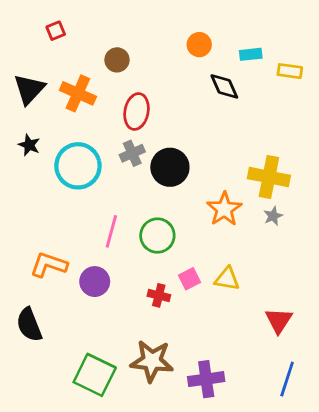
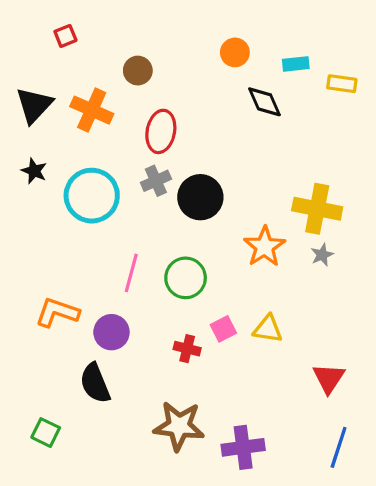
black semicircle: (29, 325) -> (95, 383), moved
green square: (95, 375) -> (46, 433), moved, size x0.6

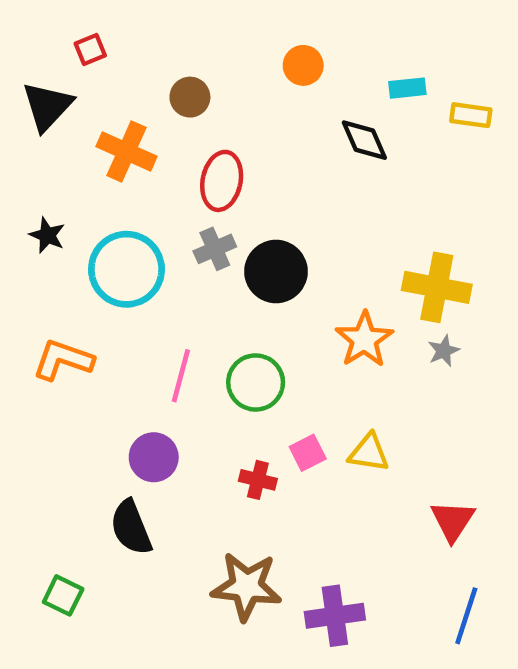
orange circle: (235, 52) -> (303, 65), moved
black triangle: (34, 105) -> (47, 106), moved
orange L-shape: (57, 312) -> (63, 360), moved

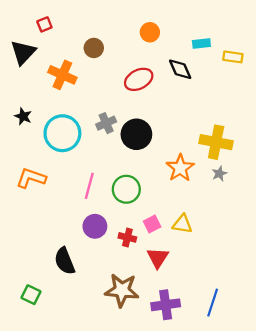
red ellipse: (222, 181) -> (139, 79), moved, turned 52
purple circle: (154, 457) -> (95, 226), moved
red triangle: (453, 521) -> (158, 258), moved
blue line: (466, 616) -> (213, 303), moved

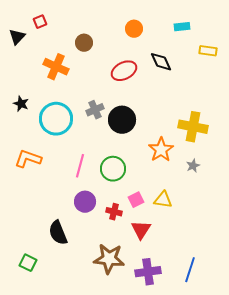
cyan rectangle: (201, 43) -> (182, 27), moved
black triangle: (23, 52) -> (17, 37), moved, size x0.7
gray star: (219, 174) -> (193, 166), moved

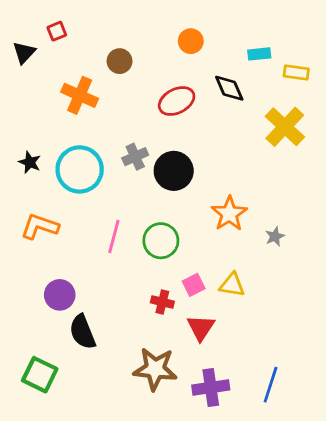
cyan rectangle: (182, 27) -> (259, 54), moved
black star: (21, 104) -> (30, 162), moved
yellow cross: (193, 127) -> (285, 127), moved, turned 32
purple circle: (85, 202) -> (60, 295), moved
green square: (28, 263) -> (40, 375), size x1.4

